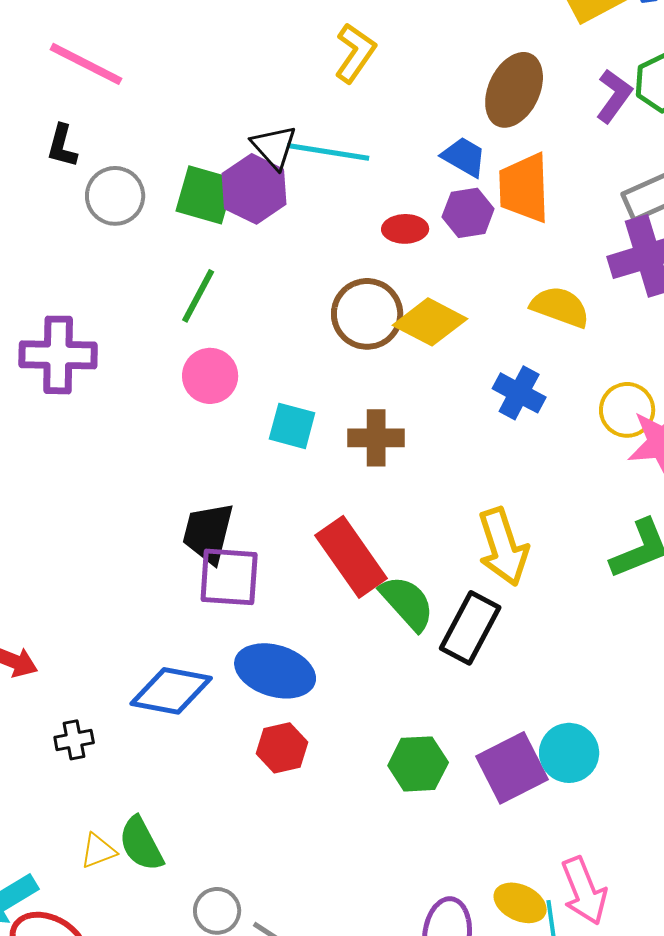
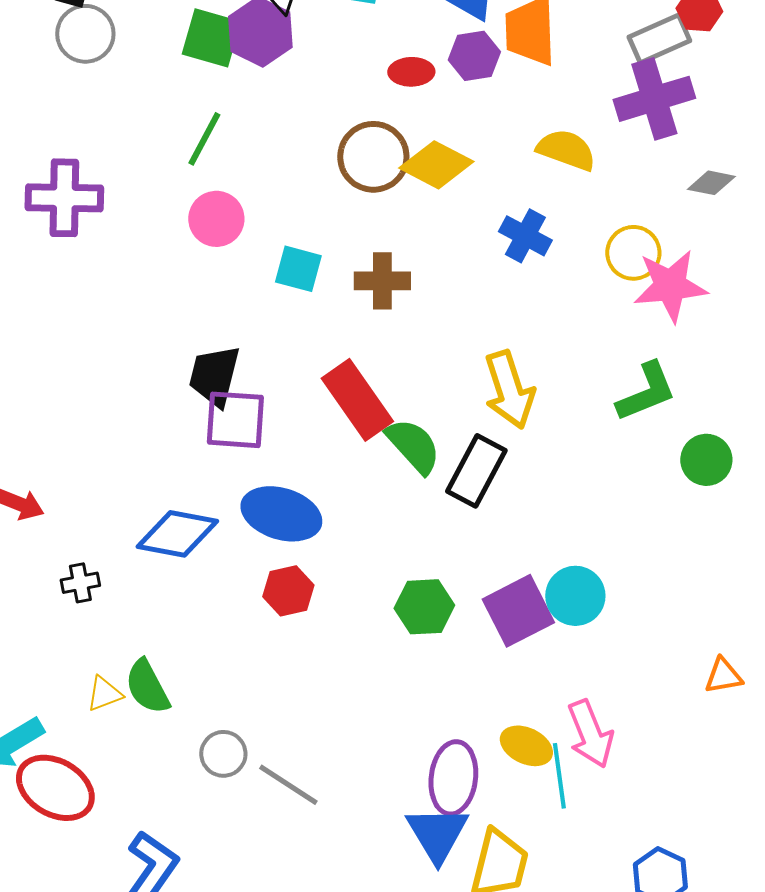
gray circle: (115, 196) -> (85, 34), moved

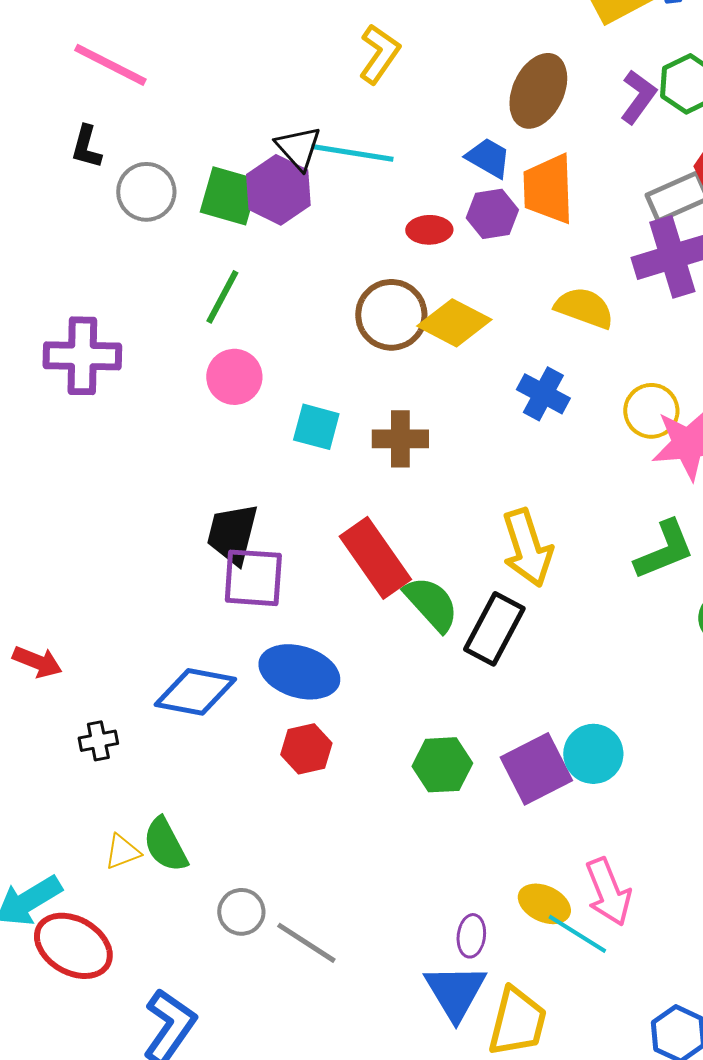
gray circle: (85, 34) -> (146, 192), moved
cyan line: (559, 776) -> (577, 934), turned -50
purple ellipse: (453, 778) -> (471, 936), size x0.6

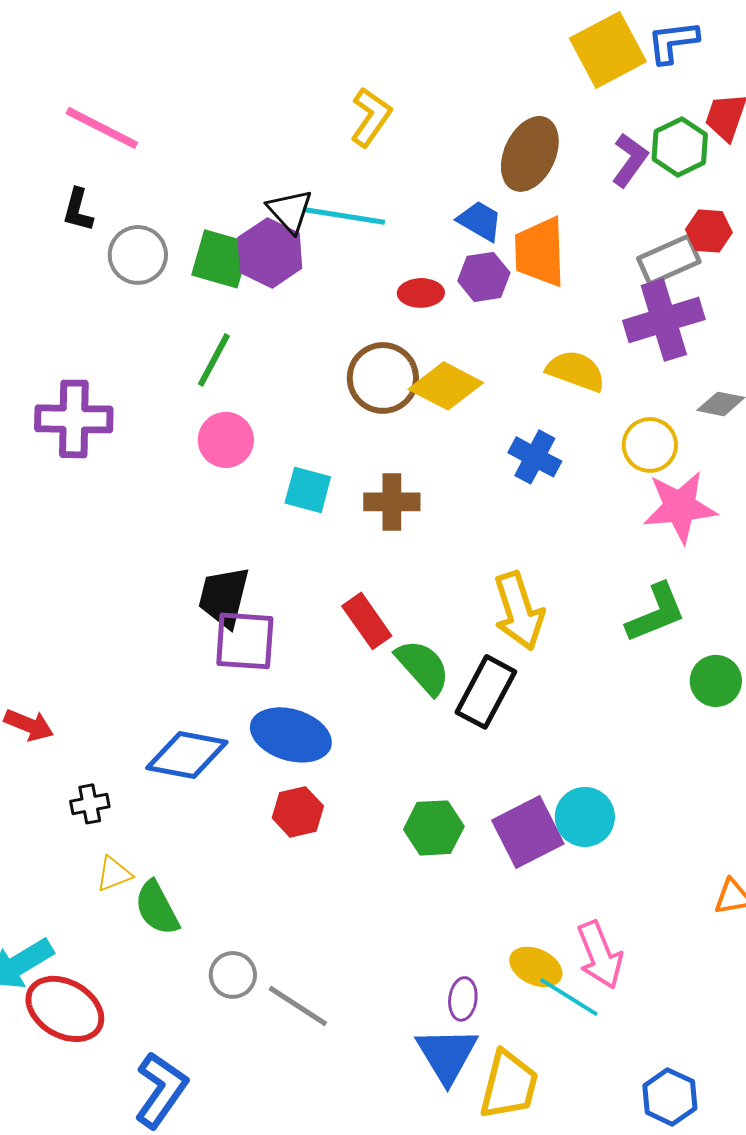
yellow circle: (651, 411) -> (650, 445), moved
red rectangle: (375, 558) -> (367, 621), size x0.7
yellow triangle: (122, 852) -> (114, 874), moved

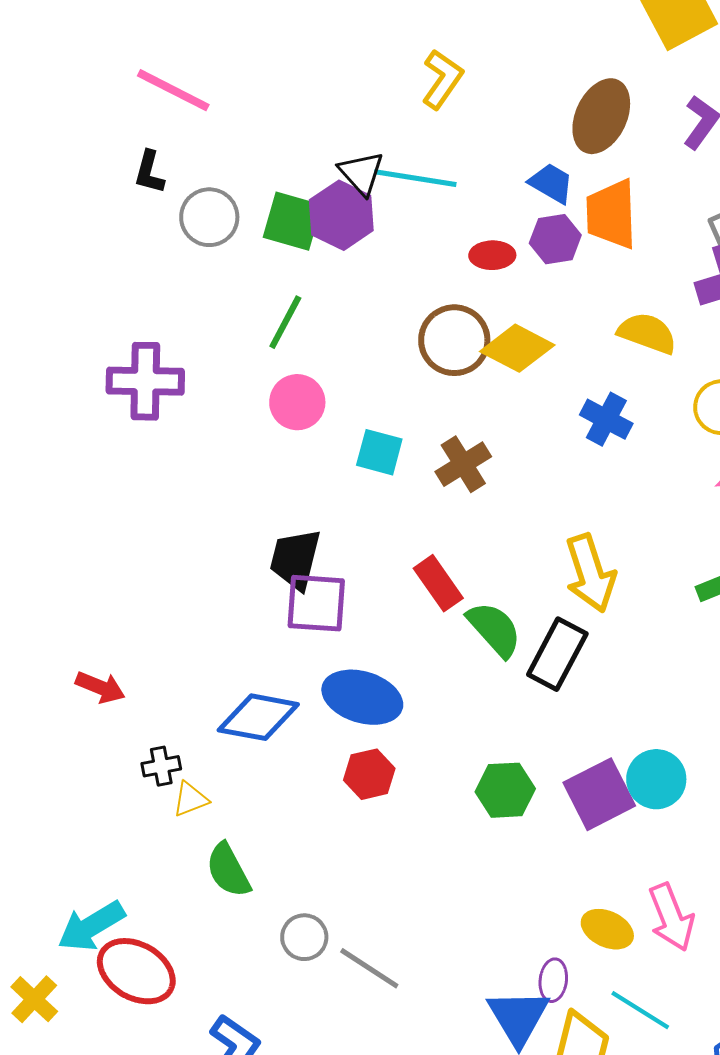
brown cross: (392, 502) -> (463, 464), turned -32
yellow triangle: (114, 874) -> (190, 799), moved
cyan line: (569, 997) -> (640, 1010), moved
purple ellipse: (463, 999) -> (553, 980), moved

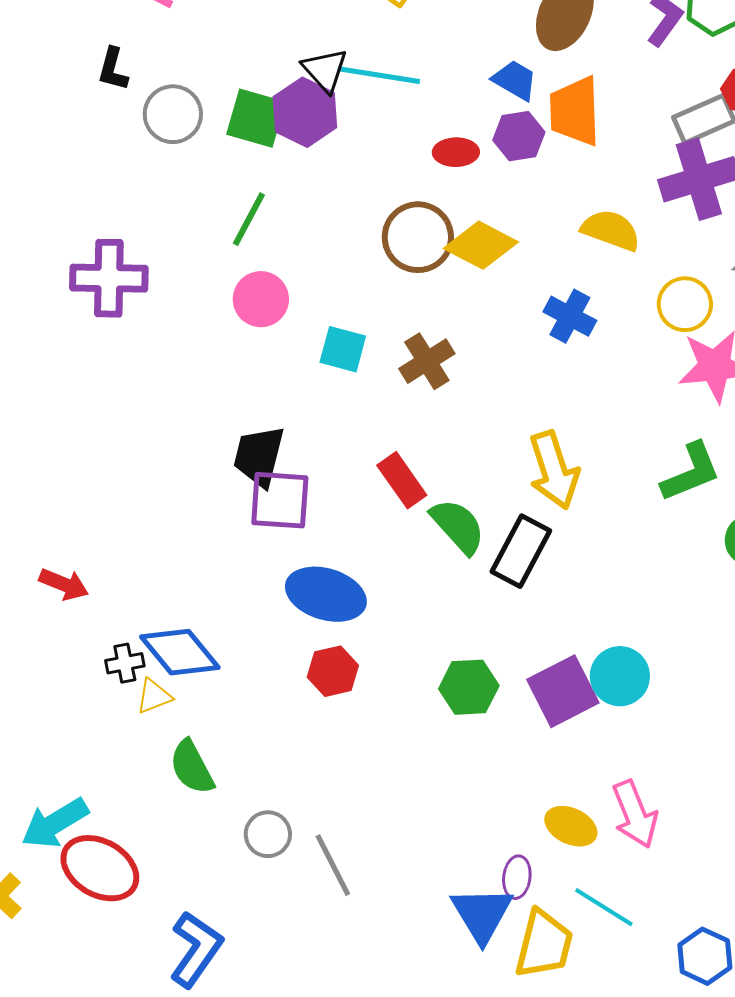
blue diamond: (258, 717) -> (180, 652), moved, turned 40
gray line: (369, 968) -> (333, 865), turned 30

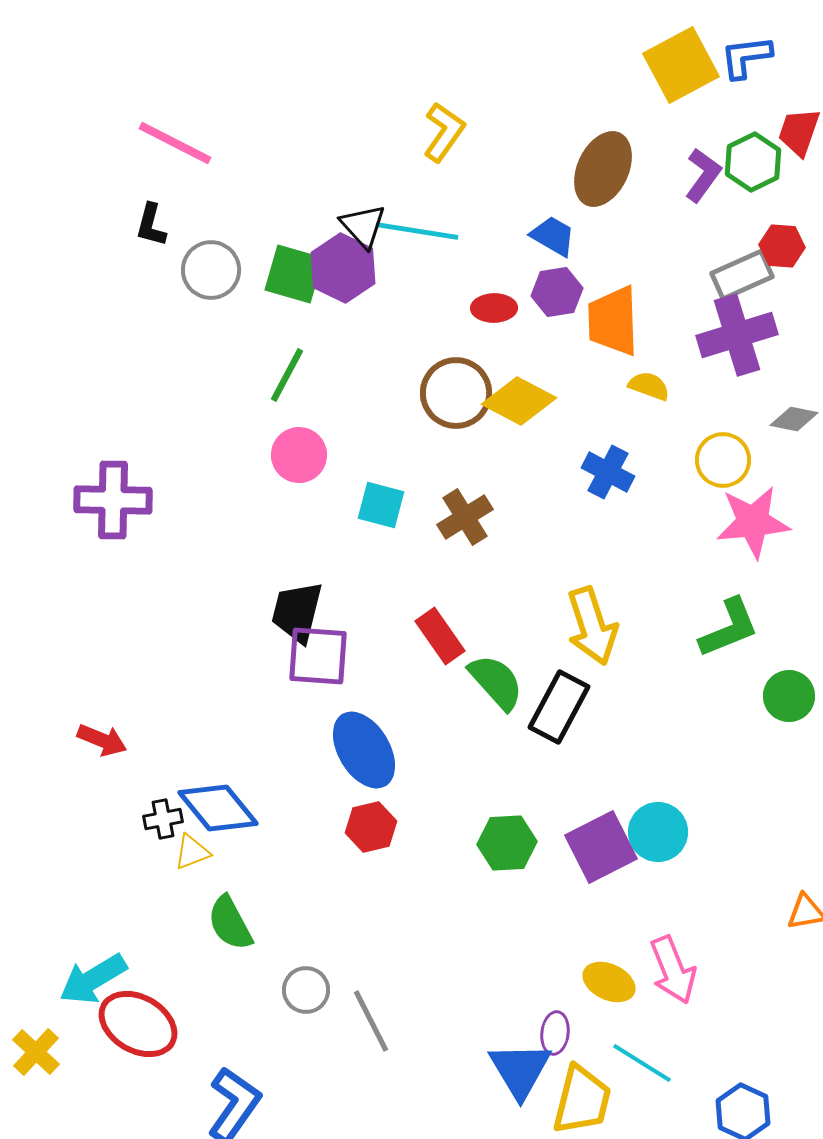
orange trapezoid: (575, 111) -> (613, 321), moved
yellow semicircle: (611, 230) -> (649, 386), size x0.7
purple cross: (109, 278) -> (113, 500), moved
blue ellipse: (326, 594) -> (364, 750), turned 42

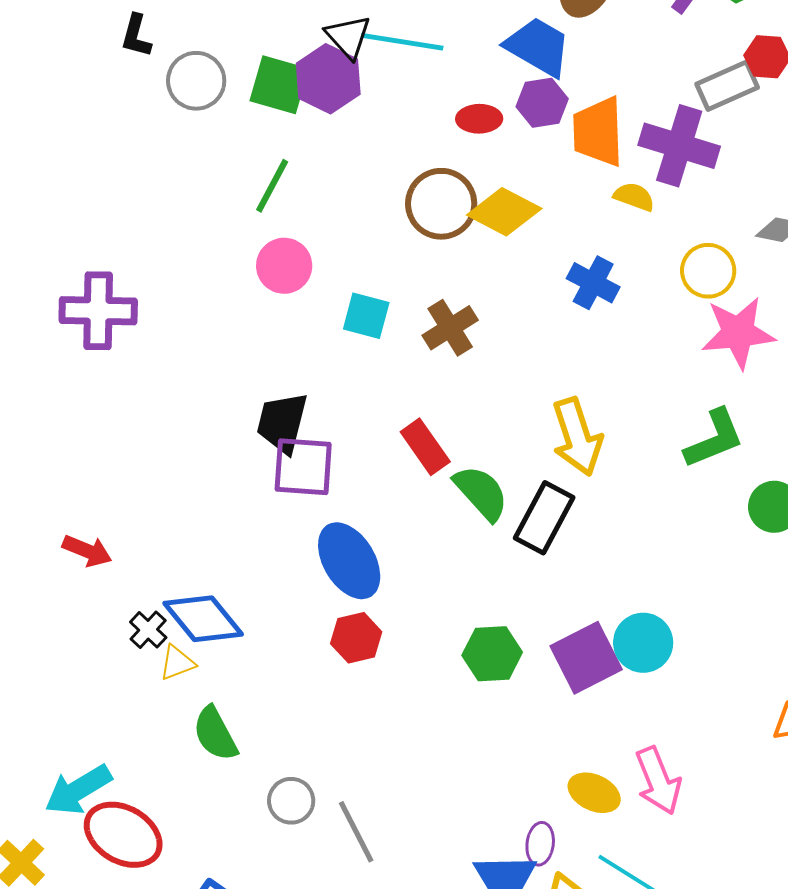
blue trapezoid: (553, 236) -> (538, 47), size x1.5
purple cross: (737, 335) -> (679, 146), moved, turned 34
black cross: (163, 819) -> (148, 630), turned -36

